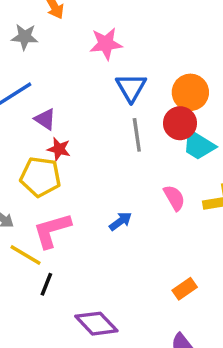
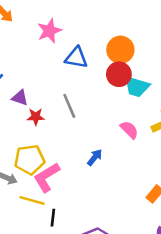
blue triangle: (131, 87) -> (76, 58), turned -35
gray line: (137, 135) -> (69, 106), moved
yellow pentagon: (40, 177) -> (29, 160), moved

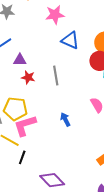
purple triangle: (20, 98) -> (20, 60), turned -32
blue arrow: (95, 157) -> (65, 119), turned -80

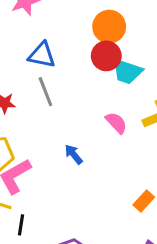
blue triangle: (70, 40) -> (42, 55), moved

